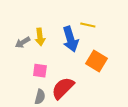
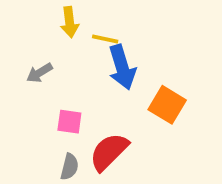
yellow line: (88, 25) -> (105, 39), moved
yellow arrow: (40, 37) -> (69, 22), moved

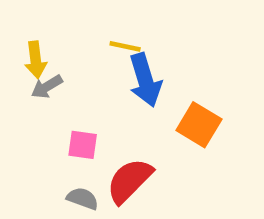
yellow arrow: (69, 22) -> (36, 60), moved
gray semicircle: (69, 167) -> (83, 199), turned -84

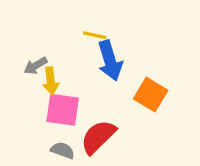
yellow arrow: (36, 60) -> (51, 81), moved
pink square: (83, 145) -> (63, 110), size x1.5

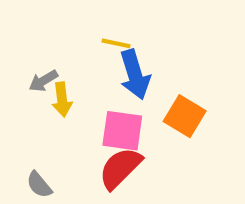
pink square: (63, 110) -> (122, 131), moved
gray semicircle: (63, 150) -> (39, 185), moved, turned -150

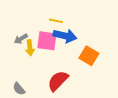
blue arrow: (135, 75) -> (65, 36), turned -60
pink square: (122, 131) -> (47, 41), moved

